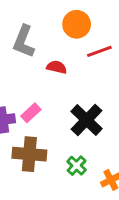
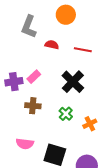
red line: (99, 51) -> (83, 50), moved, turned 30
brown cross: (29, 154) -> (33, 106), size x0.7

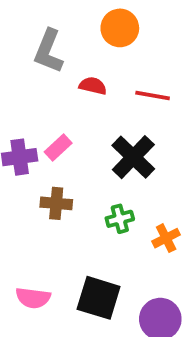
green cross: (66, 114) -> (120, 219), turned 32
pink semicircle: (25, 144) -> (33, 298), moved

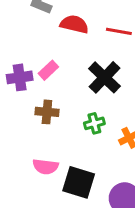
red semicircle: (93, 86) -> (74, 24), size x1.4
pink semicircle: (33, 298) -> (46, 167), moved

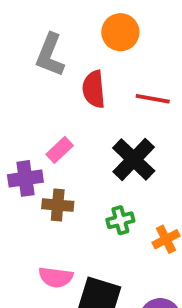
red semicircle: (74, 24) -> (94, 89), turned -108
purple cross: (20, 77) -> (25, 178), moved

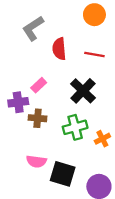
orange circle: (120, 32) -> (94, 15), moved
gray L-shape: (50, 55) -> (33, 28), turned 35
green cross: (120, 220) -> (75, 127), size x1.5

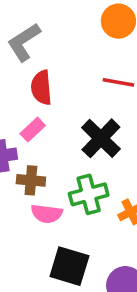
red semicircle: (59, 49) -> (41, 88), moved
pink semicircle: (36, 161) -> (47, 214), moved

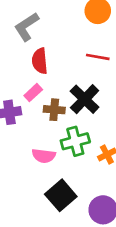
brown cross: (31, 180) -> (54, 110), moved
black square: (69, 266) -> (61, 195), turned 32

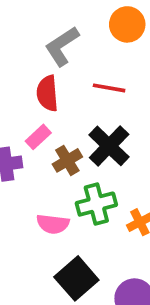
gray L-shape: (27, 27) -> (62, 46), moved
red line: (98, 57) -> (109, 88), moved
brown cross: (54, 110) -> (67, 160), turned -36

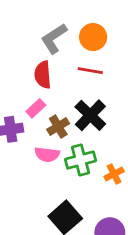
orange circle: (127, 24) -> (93, 37), moved
pink semicircle: (53, 224) -> (47, 154), moved

